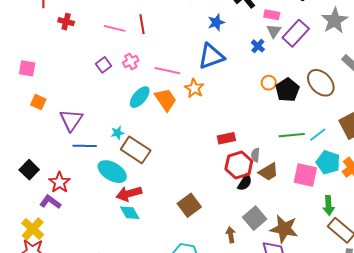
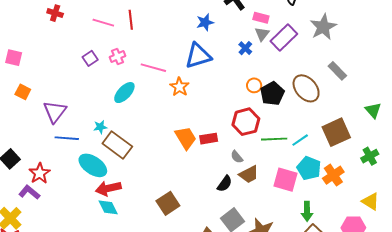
orange trapezoid: (166, 100) -> (186, 138), moved
gray semicircle: (255, 155) -> (237, 157), turned -48
red hexagon: (239, 165) -> (246, 122), moved

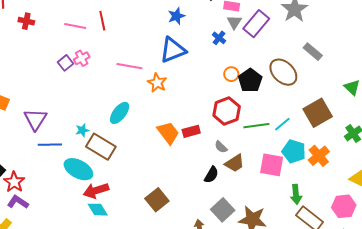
pink cross: (118, 57) -> (82, 58), moved
cyan ellipse: (124, 93) -> (120, 113), moved
red star: (40, 173) -> (14, 182), moved

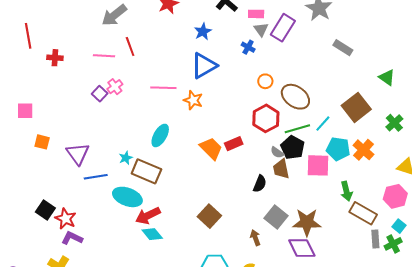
brown ellipse: (283, 72) -> (295, 97), moved
black pentagon: (250, 80) -> (293, 147), moved
gray semicircle: (221, 147) -> (277, 152), moved
brown trapezoid: (235, 163) -> (281, 169), turned 120

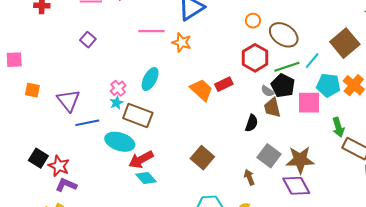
pink cross: (115, 87) -> (118, 88), moved

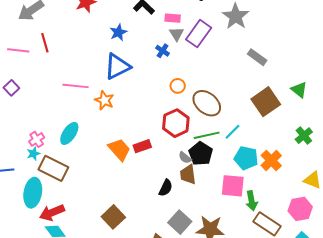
brown square: (345, 43) -> (266, 102), moved
pink square: (309, 103) -> (233, 186), moved
cyan ellipse: (120, 142) -> (33, 193), turned 76

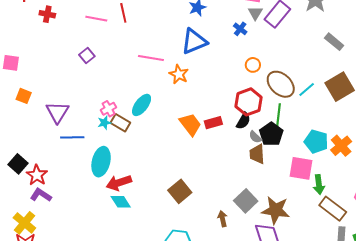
cyan line: (232, 132) -> (307, 89), moved
green line: (207, 135) -> (278, 116), turned -75
brown rectangle: (53, 168) -> (120, 123), moved, size x0.7
black semicircle: (166, 188) -> (243, 121), moved

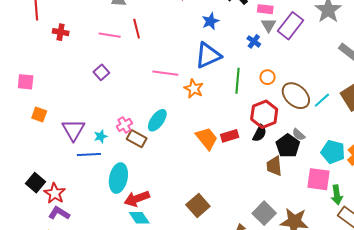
green line: (278, 116) -> (238, 81), moved
cyan star: (104, 123) -> (101, 136), moved
gray semicircle: (255, 137) -> (299, 135), moved

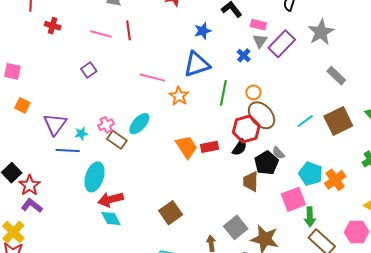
brown ellipse: (296, 96) -> (262, 115), moved
pink square: (318, 179) -> (293, 199), turned -35

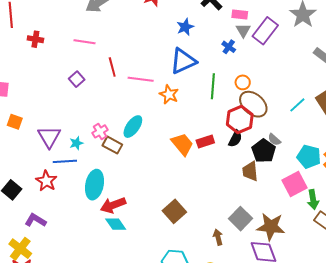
red line: (128, 30) -> (112, 67), moved
red star: (30, 185) -> (46, 181), moved

